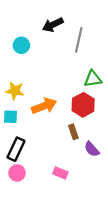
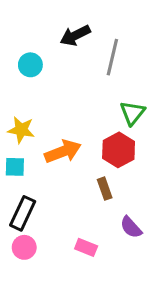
green triangle: (93, 79) -> (132, 113), turned -42
purple semicircle: (92, 149) -> (131, 227), moved

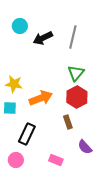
black arrow: (75, 35) -> (43, 38), moved
cyan circle: (30, 65) -> (20, 26), moved
green triangle: (132, 113) -> (76, 73), moved
black rectangle: (23, 213) -> (27, 134), moved

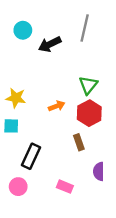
gray line: (73, 37) -> (85, 28), moved
orange arrow: (41, 98) -> (57, 106), moved, size x0.6
purple semicircle: (85, 147) -> (99, 171), turned 42

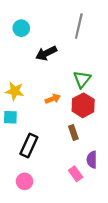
black arrow: (50, 44) -> (46, 53), moved
pink circle: (18, 187) -> (25, 181), moved
pink rectangle: (65, 187) -> (76, 174), moved, turned 32

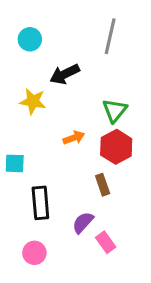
yellow star: (15, 91) -> (33, 101), moved
black rectangle: (29, 146) -> (40, 203), turned -30
purple semicircle: (92, 160) -> (83, 223), moved, turned 42

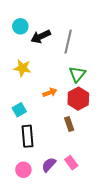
gray line: (110, 36) -> (68, 42), moved
black arrow: (65, 74) -> (41, 37), moved
cyan square: (15, 163) -> (19, 110), moved, turned -32
purple semicircle: (83, 223) -> (49, 165), moved

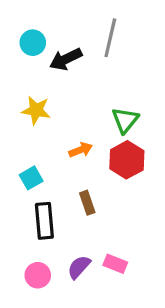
gray line: (68, 42) -> (110, 38), moved
brown rectangle: (69, 124) -> (87, 203), moved
pink rectangle: (71, 163) -> (115, 264), turned -32

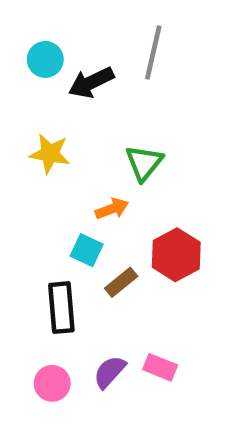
green triangle: (125, 120) -> (144, 163), moved
red hexagon: (127, 160) -> (176, 255), moved
cyan square: (31, 178) -> (87, 250), moved, turned -35
brown rectangle: (87, 203) -> (121, 282), turned 70

